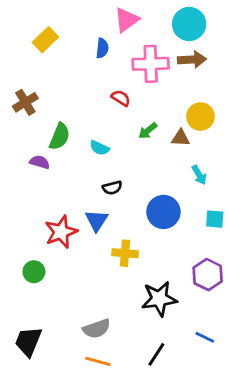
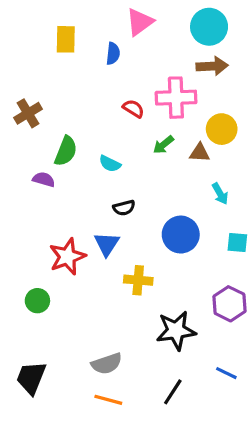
yellow rectangle: (45, 40) -> (66, 39), moved, turned -45
pink cross: (151, 64) -> (176, 98), moved

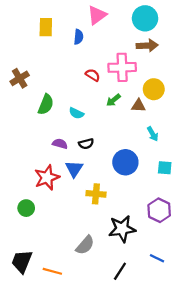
purple semicircle: (44, 179) -> (60, 144), moved
gray semicircle: (107, 364) -> (85, 245), moved, turned -30
orange line: (108, 400) -> (52, 271), moved

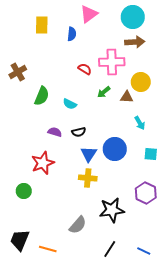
blue triangle: (74, 169) -> (89, 154), moved
blue line: (157, 258) -> (144, 251), moved

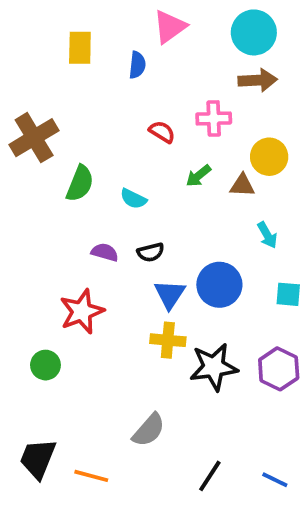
pink cross: (112, 62) -> (214, 118), size x0.7
brown cross: (18, 72) -> (34, 138), size x1.4
black star: (112, 210) -> (214, 367), moved

